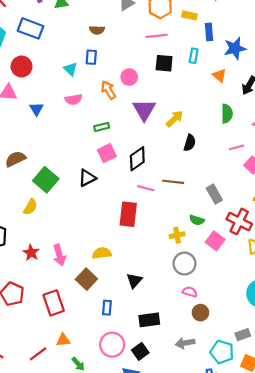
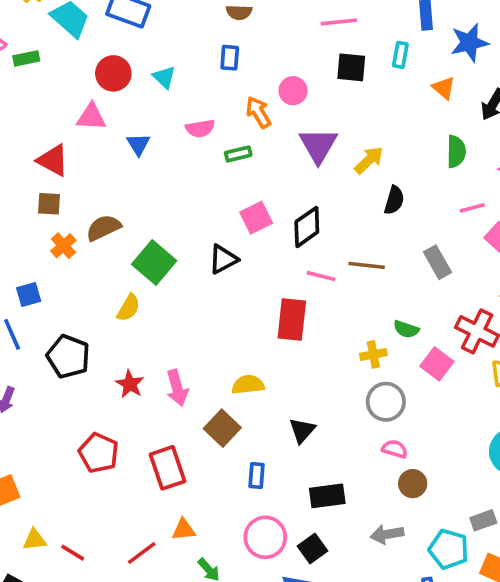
cyan triangle: (70, 69) -> (164, 77), moved
green rectangle: (102, 127) -> (238, 154), moved
gray rectangle: (214, 194) -> (437, 262), moved

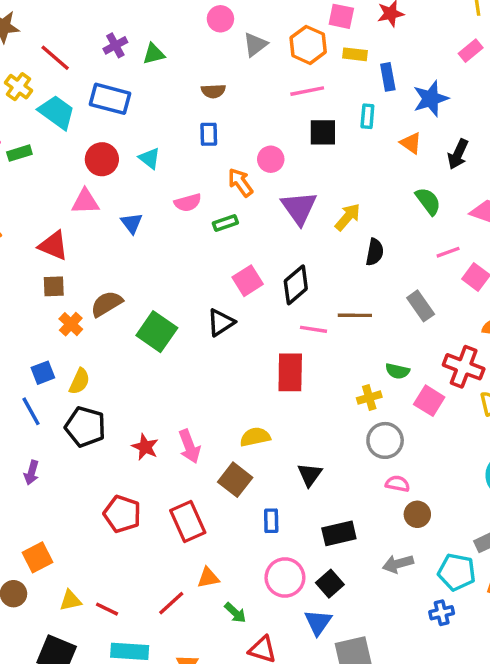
green semicircle: (456, 151) -> (428, 201), turned -32
yellow semicircle: (128, 308) -> (79, 381), moved

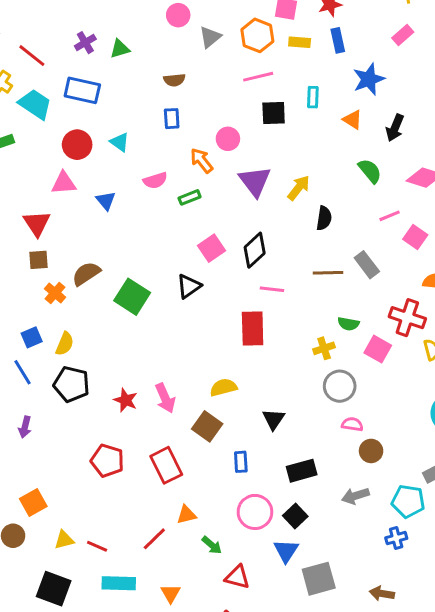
blue rectangle: (388, 77) -> (338, 40), moved
red triangle: (53, 246) -> (37, 223), turned 36
brown line: (355, 315) -> (328, 273), moved

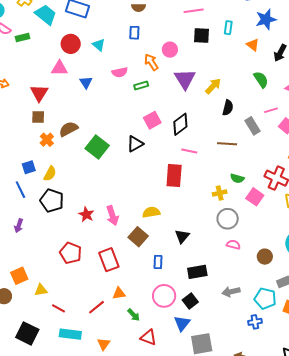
gray rectangle: (367, 265) -> (252, 126), moved
brown circle: (371, 451) -> (265, 257), moved
yellow triangle: (64, 540) -> (41, 290), moved

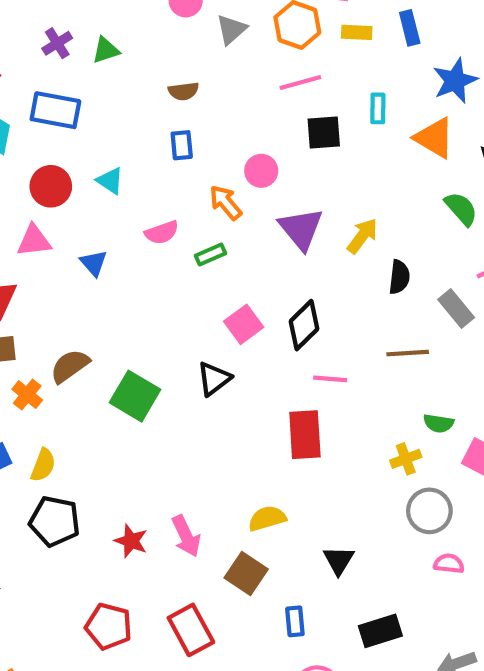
orange triangle: (253, 45) -> (434, 138), size x1.5

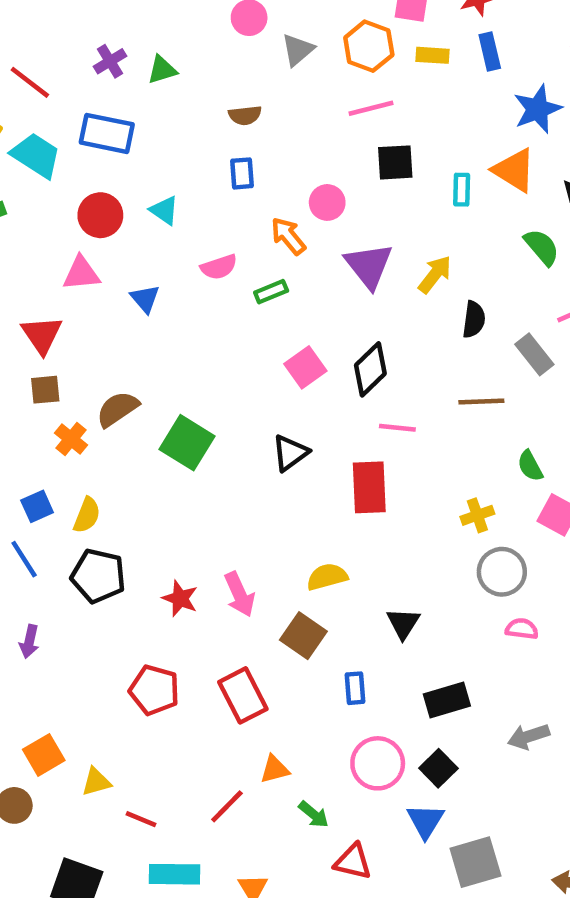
cyan rectangle: (378, 108) -> (462, 190), moved
black triangle: (214, 379) -> (290, 453), moved
green semicircle: (439, 423) -> (530, 466), moved, turned 52

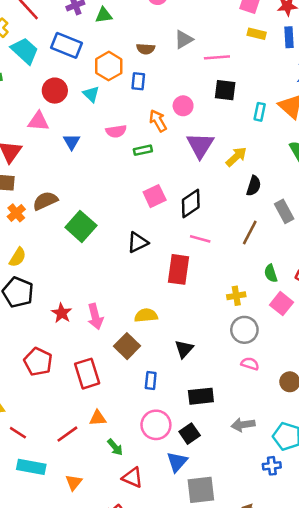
orange hexagon: (369, 46) -> (109, 66), moved
gray triangle: (298, 50) -> (184, 40), moved
brown line: (481, 402) -> (250, 232), turned -70

